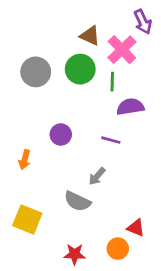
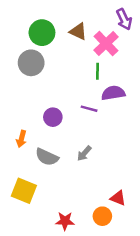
green circle: (80, 69) -> (42, 33), moved
purple line: (111, 140) -> (89, 109), moved
gray semicircle: (77, 201) -> (47, 157), moved

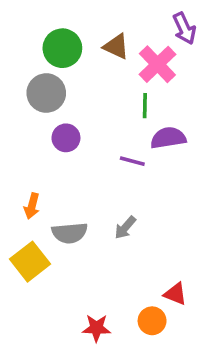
purple circle: (53, 117) -> (66, 138), moved
gray semicircle: (47, 157) -> (70, 233), turned -30
yellow square: (24, 191) -> (30, 262), moved, turned 30

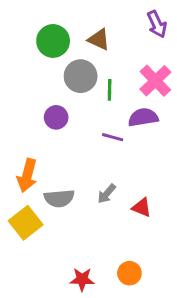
pink cross: (157, 64) -> (155, 81), moved
gray circle: (46, 93) -> (81, 76), moved
green line: (145, 106) -> (110, 90), moved
orange arrow: (32, 206) -> (27, 175), size x1.5
red triangle: (175, 294) -> (142, 207), moved

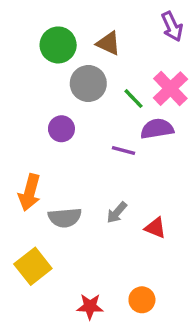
green line: (110, 90) -> (134, 99), moved, turned -45
yellow square: (26, 223) -> (33, 266), moved

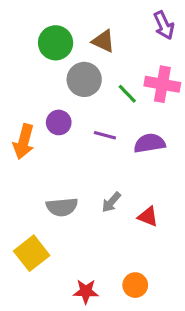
pink cross: (170, 89) -> (162, 84), turned -36
purple semicircle: (157, 129) -> (150, 143), moved
purple line: (123, 151) -> (105, 135), moved
orange arrow: (30, 192) -> (24, 142), moved

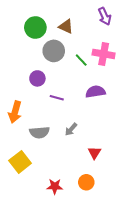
purple line: (105, 135) -> (57, 98), moved
orange arrow: (24, 142) -> (15, 112), moved
red triangle: (148, 217) -> (94, 153), moved, turned 40

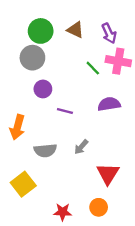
purple arrow: (105, 16) -> (109, 33), moved
gray circle: (54, 51) -> (32, 58), moved
red triangle: (94, 153) -> (108, 174), size x1.5

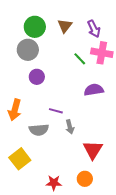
brown triangle: (75, 30) -> (65, 26), turned 42
purple line: (65, 111) -> (56, 111), moved
gray arrow: (81, 147) -> (70, 127), turned -56

